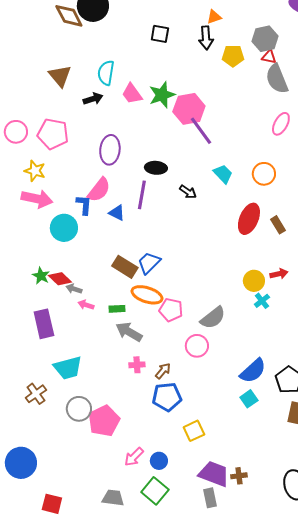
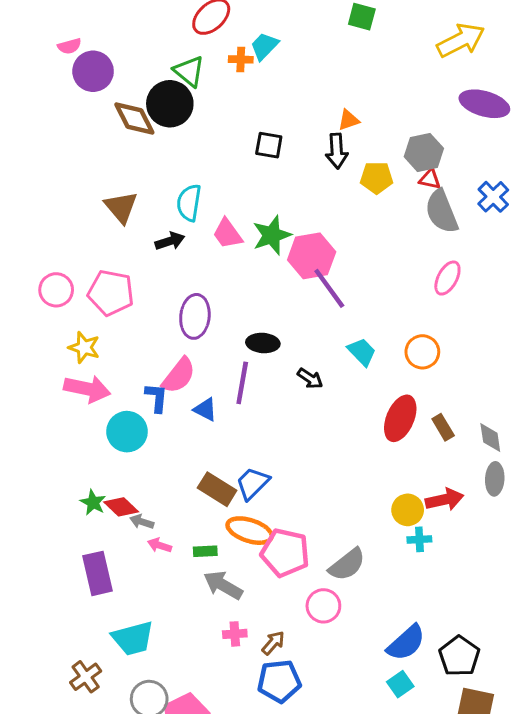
red arrow: (279, 274) -> (445, 500), size x1.4
cyan cross: (262, 301) -> (419, 539), turned 35
pink pentagon: (171, 310) -> (285, 553), size x1.4

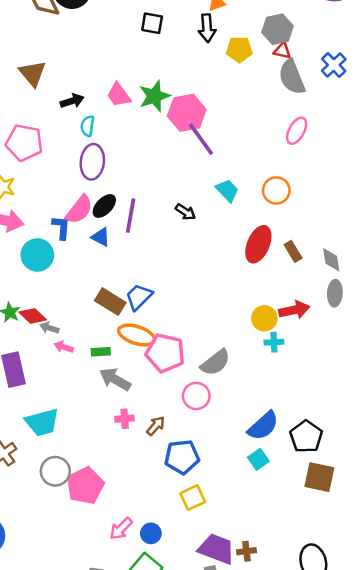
cyan semicircle: (189, 203) -> (88, 126), moved, size x0.7
black ellipse: (263, 343) -> (104, 206), moved, turned -50
blue pentagon: (279, 681) -> (182, 457), moved

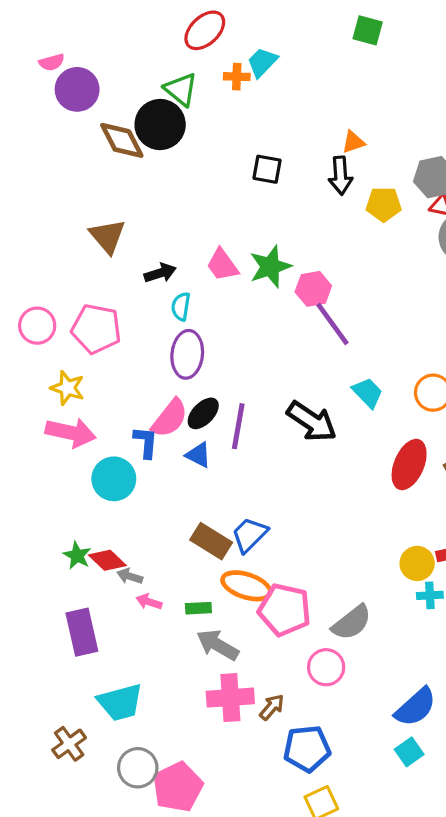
pink hexagon: (187, 113) -> (313, 289), size x0.7
black arrow: (186, 212) -> (312, 421), size x1.8
pink cross: (125, 419) -> (230, 698), size x1.8

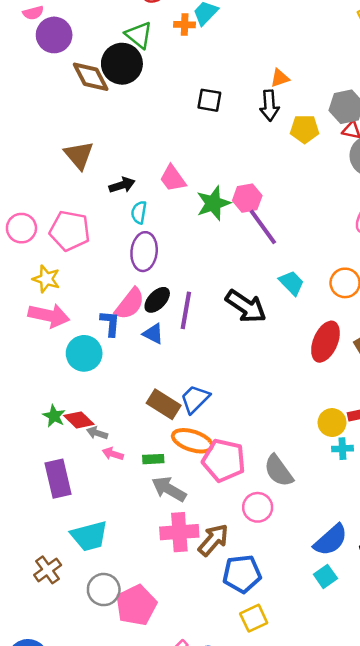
green star: (270, 267) -> (213, 203), moved
gray semicircle: (352, 623) -> (278, 471), turned 92
brown arrow: (272, 707) -> (213, 540), size x1.5

